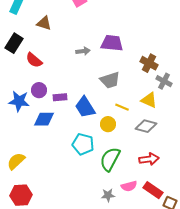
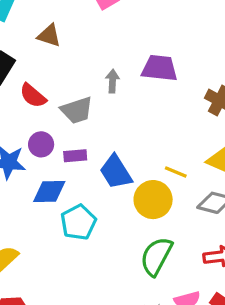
gray arrow: (83, 51) -> (112, 81), turned -80
gray trapezoid: (110, 80) -> (77, 110), moved
yellow circle: (108, 124) -> (153, 200), size x1.5
cyan pentagon: (83, 144) -> (78, 222), moved, turned 30

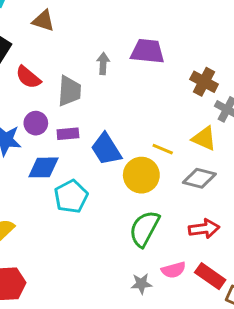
gray trapezoid: (77, 110) -> (69, 91), turned -68

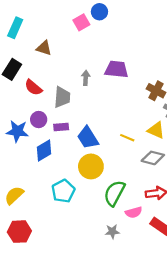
blue diamond: (43, 167) -> (44, 150), turned -30
yellow circle: (141, 175) -> (91, 166), moved
cyan pentagon: (71, 197) -> (63, 191), moved
pink semicircle: (173, 270) -> (134, 212), moved

